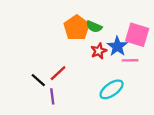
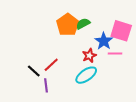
green semicircle: (94, 27) -> (83, 24), turned 128
red star: (99, 51) -> (89, 56), moved
cyan ellipse: (112, 89) -> (86, 75), moved

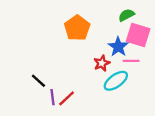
green semicircle: (83, 24) -> (126, 15), moved
red line: (51, 65) -> (67, 98), moved
cyan ellipse: (86, 75) -> (116, 81), moved

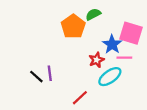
green semicircle: (126, 15) -> (93, 14), moved
purple line: (52, 97) -> (50, 73), moved
red line: (67, 98) -> (80, 98), moved

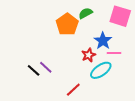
pink square: (131, 33) -> (120, 16), moved
purple line: (50, 73) -> (46, 67), turned -40

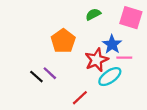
orange pentagon: (67, 24) -> (63, 41), moved
red star: (89, 55) -> (96, 60), size x1.5

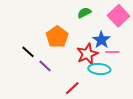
pink square: (131, 18) -> (118, 16), turned 30
black line: (36, 77) -> (28, 52), moved
cyan ellipse: (110, 77) -> (99, 69), turned 40

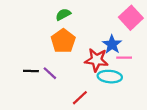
green semicircle: (84, 13) -> (63, 14), moved
black line: (28, 52) -> (31, 71), moved, turned -40
red star: (87, 54) -> (96, 60), turned 30

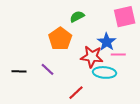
green semicircle: (63, 14) -> (77, 17), moved
pink square: (131, 18) -> (125, 17), turned 30
black line: (31, 71) -> (19, 71), moved

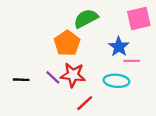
green semicircle: (77, 17) -> (86, 18), size x1.5
red star: (92, 57) -> (73, 75), moved

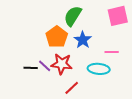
green semicircle: (86, 18) -> (73, 16), turned -30
blue star: (119, 47) -> (83, 40), moved
black line: (21, 80) -> (31, 68), moved

